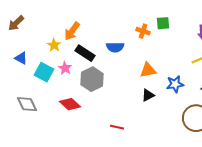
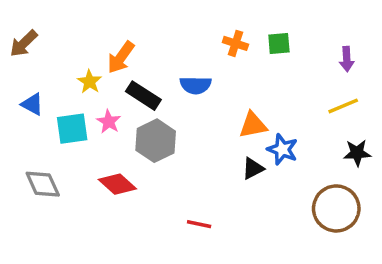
orange cross: (143, 31) -> (235, 43), moved
cyan square: (44, 72) -> (72, 129), turned -36
blue star: (175, 84) -> (282, 149), moved, turned 30

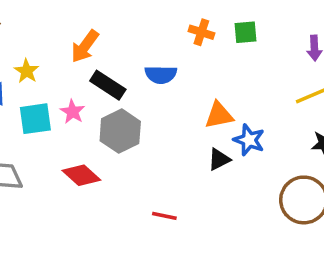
yellow star: (90, 82) -> (27, 71), moved

